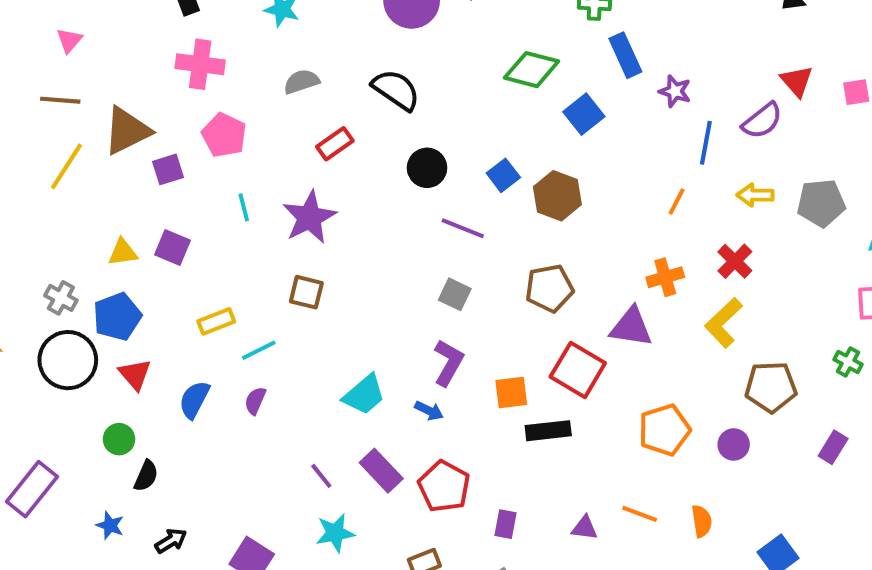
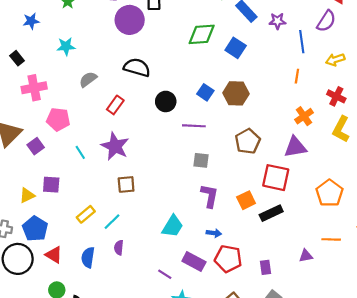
blue arrow: (429, 411) -> (214, 233), moved

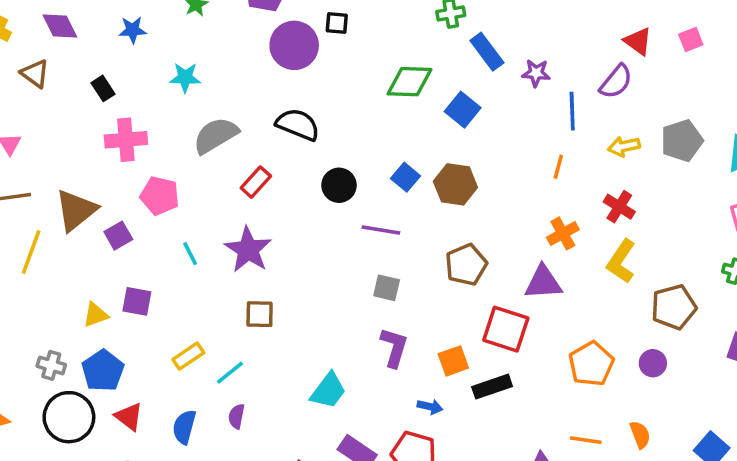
gray semicircle: (88, 79) -> (216, 135), size x1.5
blue arrow: (214, 233) -> (430, 407), moved

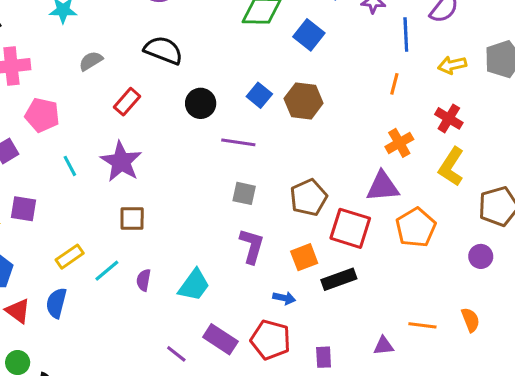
gray semicircle: (216, 135) -> (91, 61), size x0.6
brown pentagon: (466, 265) -> (309, 197), moved
orange pentagon: (591, 364) -> (416, 227), moved
purple semicircle: (237, 416) -> (144, 280), moved
blue semicircle: (184, 427) -> (56, 303), moved

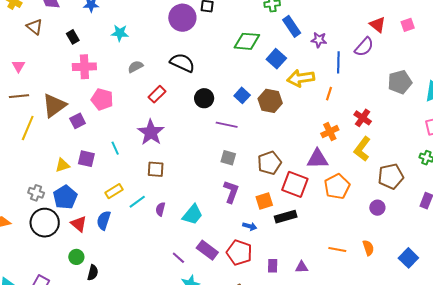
yellow arrow: (452, 65) -> (301, 78), moved, size x1.5
cyan line: (70, 166) -> (115, 148), moved
purple triangle: (384, 346) -> (302, 267), moved

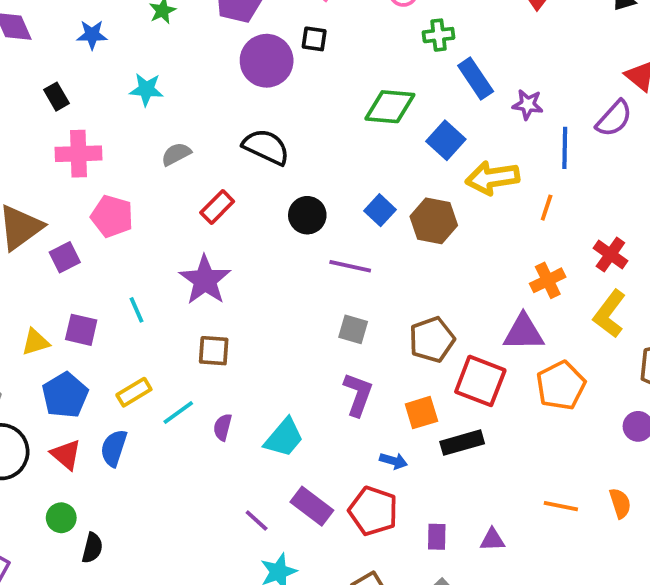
blue pentagon: (65, 197) -> (65, 395), moved

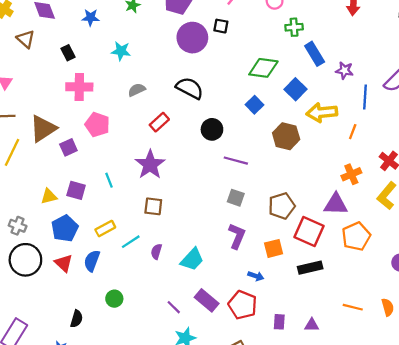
blue square: (380, 210) -> (254, 105), moved
black rectangle: (462, 443) -> (310, 268), moved
green circle: (61, 518) -> (114, 299), moved

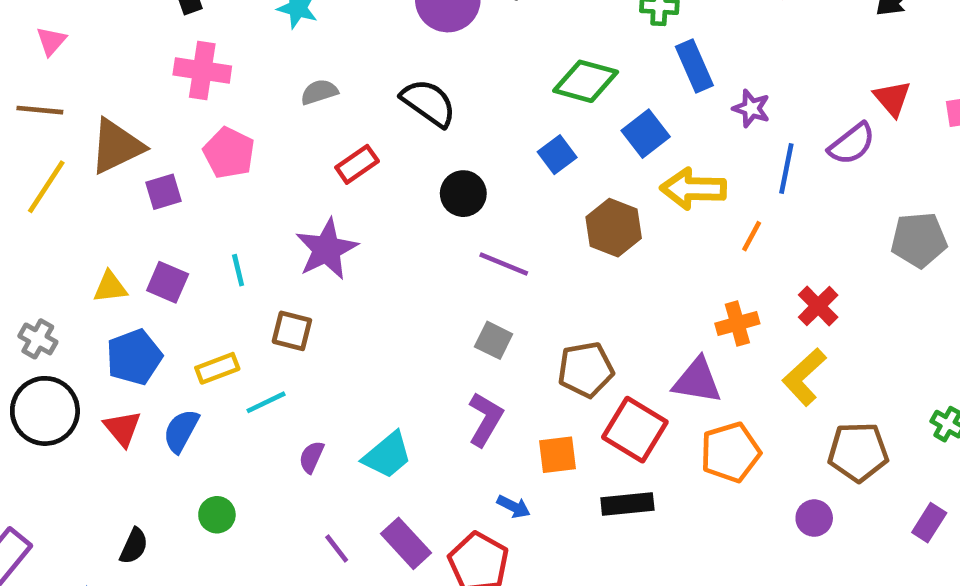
brown square: (153, 206) -> (292, 331), moved
purple semicircle: (156, 252) -> (311, 457), moved

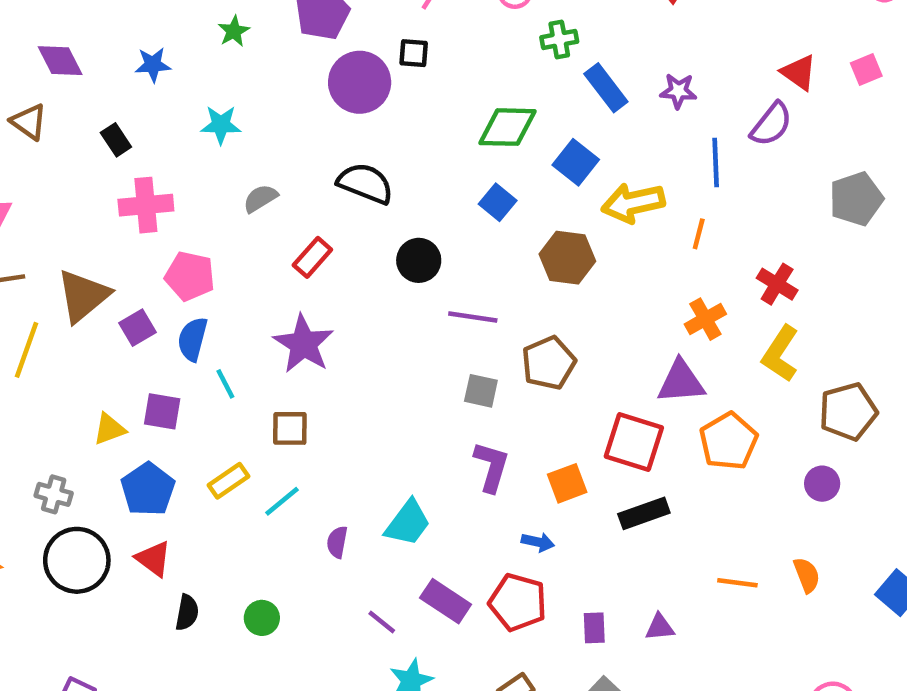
purple star: (751, 108) -> (678, 91), moved
brown pentagon: (586, 370) -> (549, 363), moved
blue semicircle: (181, 431) -> (193, 339), moved
black semicircle: (134, 546) -> (187, 613), moved

